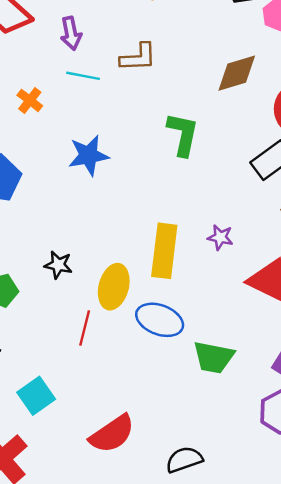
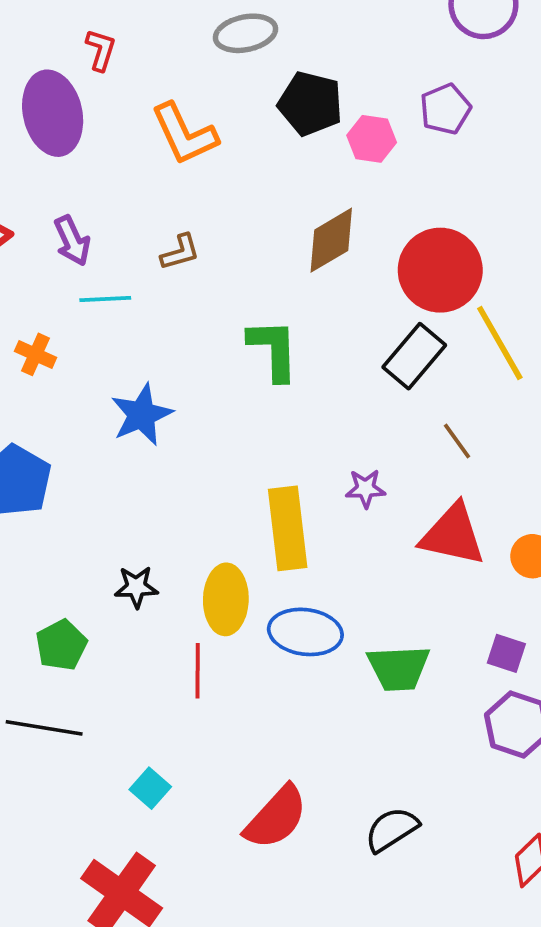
brown L-shape: (138, 57) -> (180, 252), size x0.7
cyan square: (36, 396) -> (150, 788), size x0.7

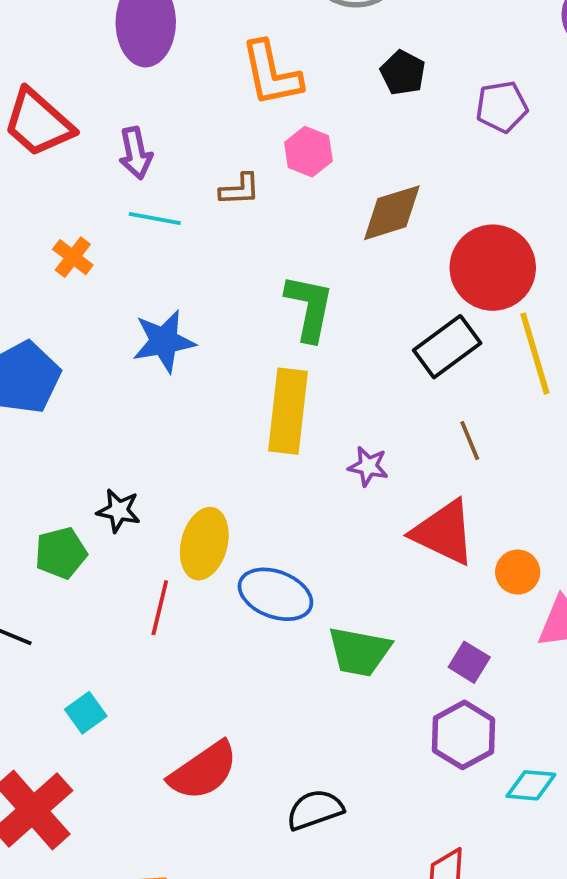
black pentagon: (310, 104) -> (403, 73), size x0.7
purple pentagon: (445, 109) -> (502, 107), moved
pink hexagon: (372, 139) -> (308, 152), moved
yellow rectangle: (288, 528) -> (288, 411), moved
green pentagon: (61, 645) -> (61, 553), moved

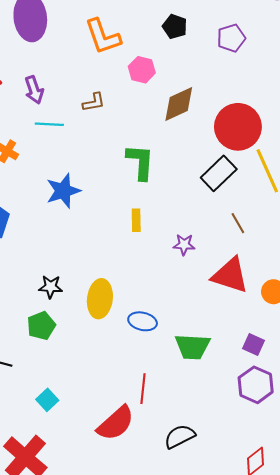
pink hexagon: (308, 152) -> (142, 70), moved
yellow rectangle: (288, 411) -> (136, 220), size x0.5
green pentagon: (61, 553) -> (41, 326), moved
blue ellipse: (275, 594) -> (143, 321), size x0.7
red line: (160, 608) -> (143, 389), moved

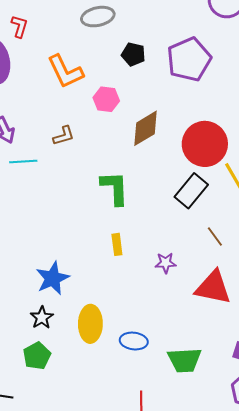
purple pentagon: (231, 38) -> (189, 59), size x1.6
blue star: (63, 191) -> (53, 278), moved
black star: (51, 287) -> (42, 318), turned -30

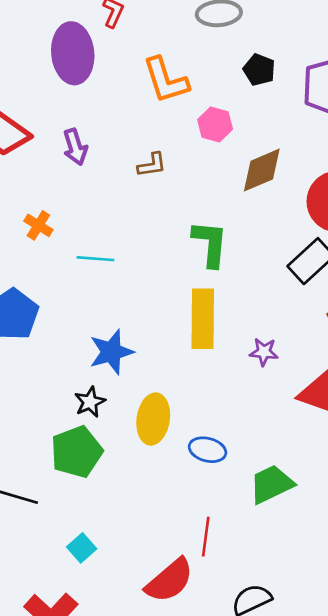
cyan line: (23, 162) -> (96, 259), moved
yellow rectangle: (117, 244) -> (203, 319), size x2.0
green pentagon: (37, 356) -> (76, 452), size x1.4
green trapezoid: (184, 360) -> (271, 484), turned 150

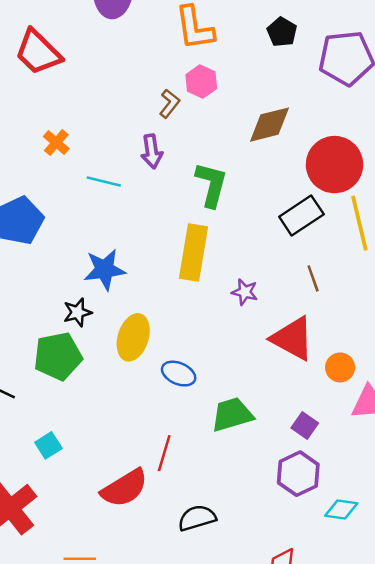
pink hexagon: (215, 124) -> (201, 82), moved
purple arrow: (75, 147) -> (152, 151), moved
brown L-shape: (152, 165) -> (169, 104), turned -52

